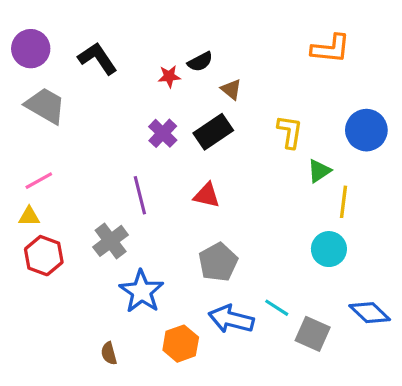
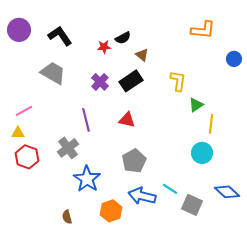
gray trapezoid: (45, 106) -> (53, 73), moved
blue circle: (366, 130) -> (234, 59), moved, size x0.6

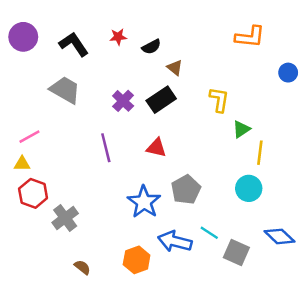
red star: (104, 47) -> (118, 37), moved
gray cross: (68, 148) -> (65, 218), moved
gray pentagon: (134, 161) -> (186, 190), moved
blue star: (87, 179) -> (144, 202), moved
brown semicircle: (67, 217) -> (82, 267), turned 144

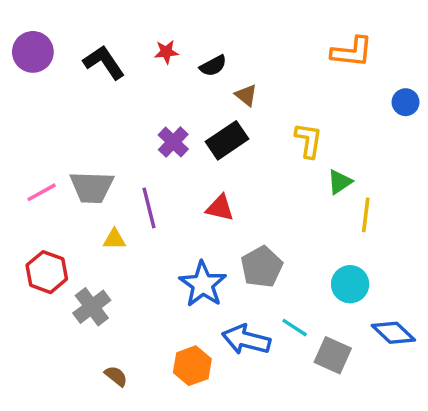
gray trapezoid: (65, 90) -> (92, 187), moved, turned 152
yellow triangle: (22, 164) -> (114, 239), moved
cyan circle: (249, 188) -> (350, 284), moved

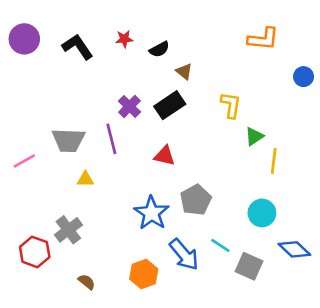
pink line: (42, 192) -> (24, 161), moved
purple line: (149, 208) -> (111, 139), moved
red hexagon: (47, 272) -> (35, 252), moved
blue arrow: (246, 340) -> (184, 255), turned -144

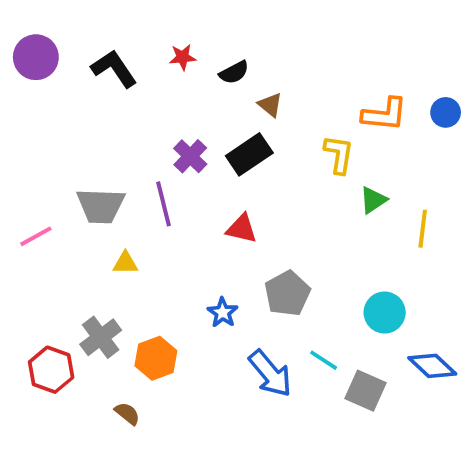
orange L-shape: (263, 39) -> (385, 114), moved
yellow line: (274, 161) -> (423, 229), moved
blue star: (152, 213) -> (223, 313), size x0.6
orange hexagon: (144, 274) -> (156, 358), moved

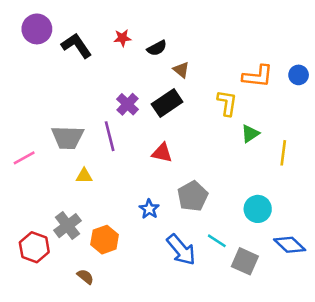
purple circle: (36, 57) -> (37, 29), moved

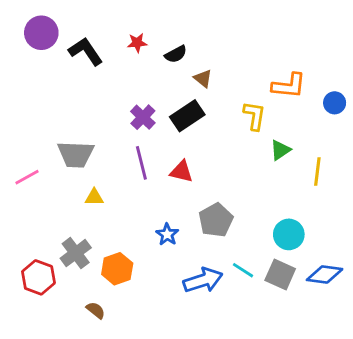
blue circle: (299, 75) -> (335, 103), moved
purple line: (110, 136) -> (141, 163), moved
blue diamond: (290, 245) -> (325, 274), turned -36
blue arrow: (181, 250) -> (203, 280), turned -68
gray square: (245, 261) -> (280, 274), moved

